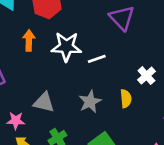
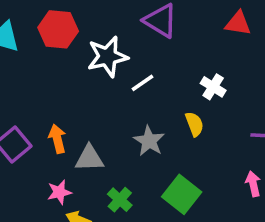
orange arrow: (29, 40) -> (57, 139), moved
white star: (66, 47) -> (108, 57), moved

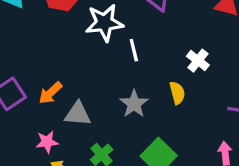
white line: (143, 83) -> (134, 50), turned -75
orange arrow: (57, 139) -> (50, 93), turned -125

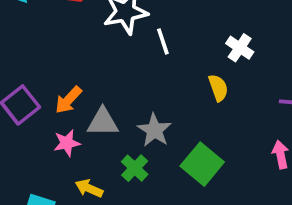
gray star: (134, 104) -> (154, 130), moved
pink star: (47, 142) -> (67, 143), moved

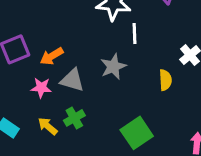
gray star: (154, 130) -> (113, 67), moved
green cross: (135, 168) -> (74, 118), moved

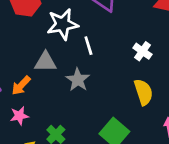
gray triangle: (72, 80) -> (45, 62), moved
yellow semicircle: (165, 80) -> (143, 92), moved, size x1.4

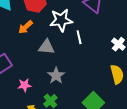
gray star: (78, 80) -> (56, 76), moved
orange arrow: (21, 85) -> (25, 27), moved

